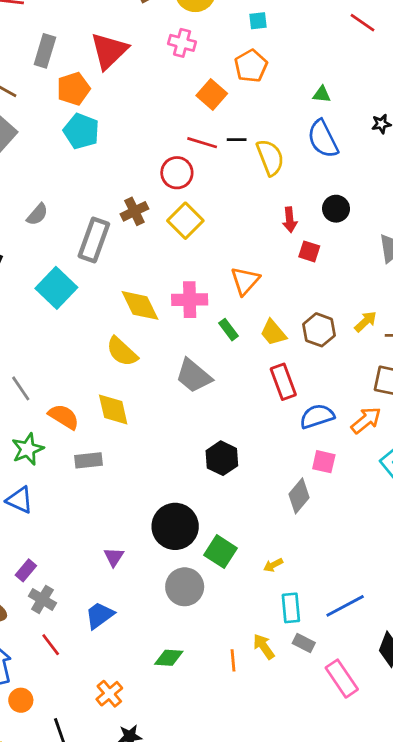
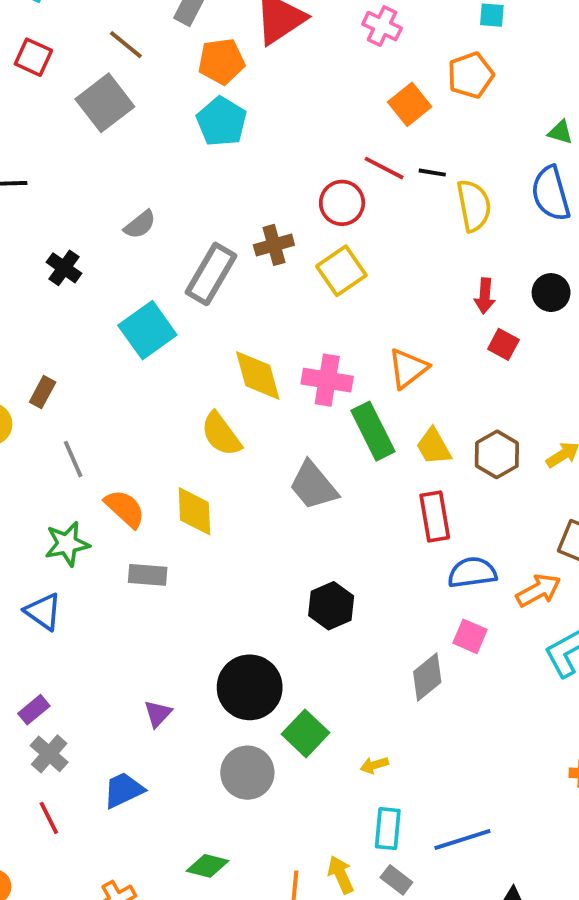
green rectangle: (229, 330) -> (373, 431), size x1.8

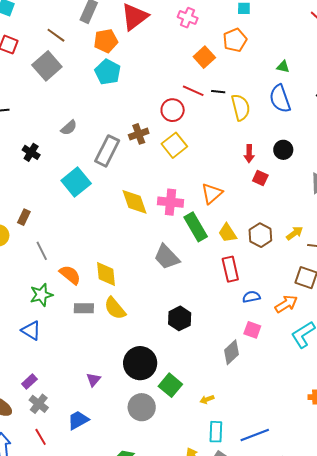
yellow semicircle: (221, 434) -> (115, 308), moved
blue semicircle: (472, 572) -> (251, 297), size x0.7

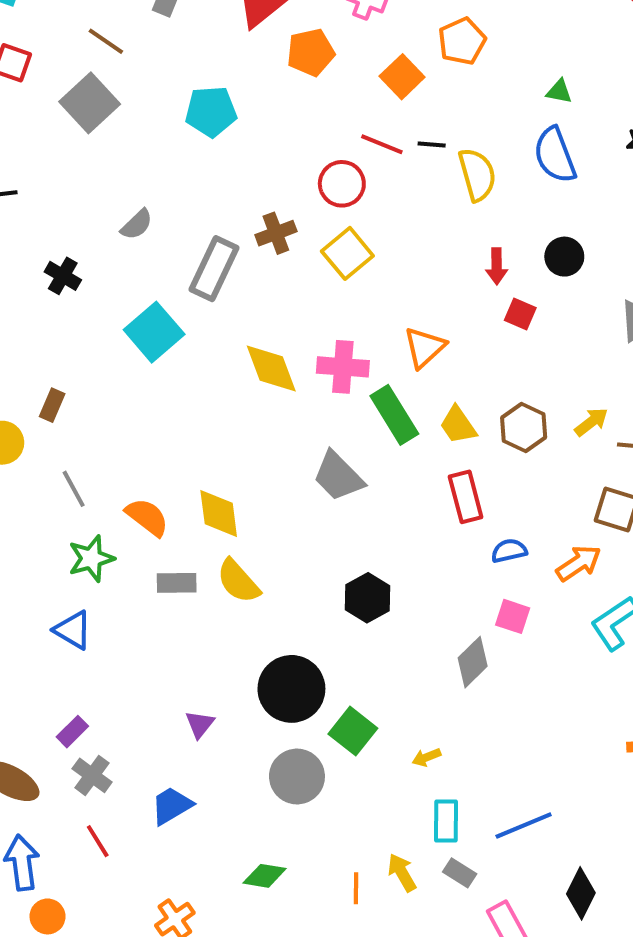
orange pentagon: (106, 41) -> (311, 52), moved
cyan pentagon: (108, 72) -> (211, 111), turned -30
gray line: (42, 251) -> (74, 489), moved

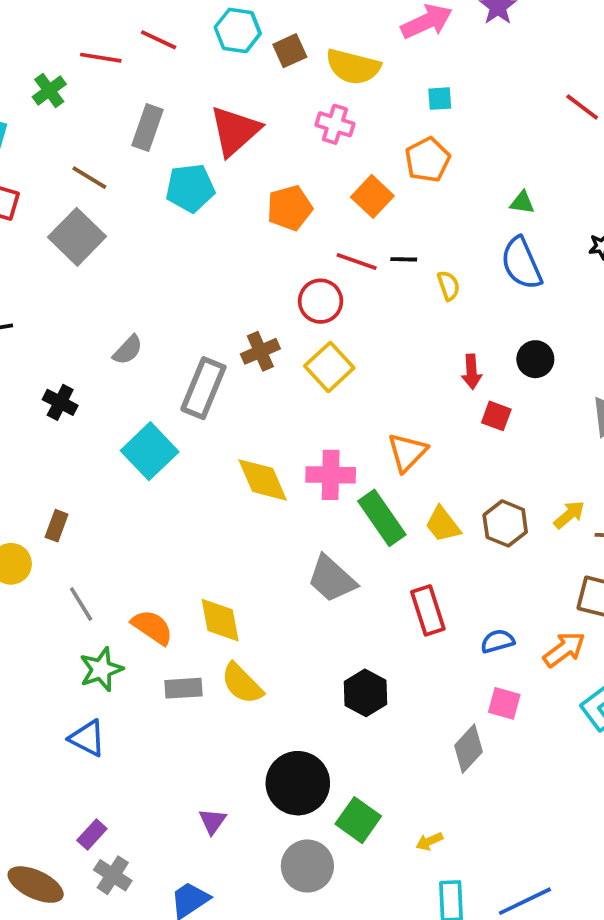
orange pentagon: (311, 52) -> (290, 208), moved
cyan pentagon: (211, 111) -> (190, 188), moved
yellow semicircle: (477, 175) -> (449, 286), size x0.6
red rectangle: (466, 497) -> (428, 610), moved

